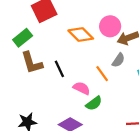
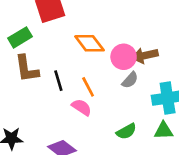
pink circle: (110, 26) -> (124, 57), moved
orange line: (102, 74) -> (88, 87), moved
green semicircle: (94, 103) -> (126, 131), moved

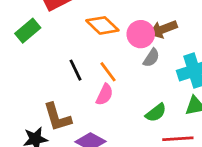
brown L-shape: (27, 69) -> (57, 117), moved
pink semicircle: (82, 107) -> (105, 95), turned 90

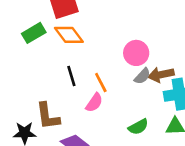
orange diamond: (102, 25) -> (69, 35), moved
brown arrow: (163, 29) -> (161, 75), moved

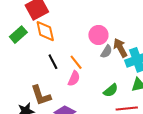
orange diamond: (69, 35) -> (45, 31), turned 35
brown arrow: (161, 75) -> (120, 48), turned 84

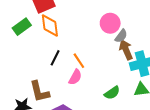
pink circle: (98, 35) -> (110, 23), moved
gray semicircle: (106, 52) -> (121, 36), moved
black line: (53, 62) -> (55, 58), turned 49

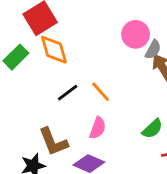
black line: (55, 58) -> (68, 93), turned 35
pink semicircle: (75, 77) -> (98, 128), moved

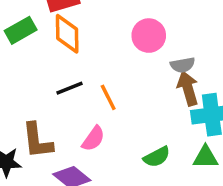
pink circle: (136, 34) -> (149, 36), moved
gray semicircle: (153, 50) -> (183, 65), turned 36

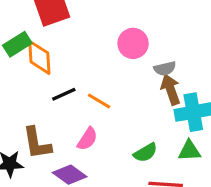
orange diamond: (67, 34) -> (39, 57), moved
orange line: (108, 97) -> (99, 101), turned -30

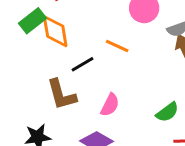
orange line: (99, 101) -> (117, 46), moved
brown L-shape: (37, 143) -> (62, 95), moved

